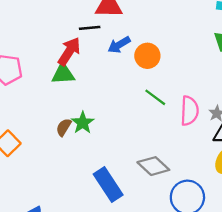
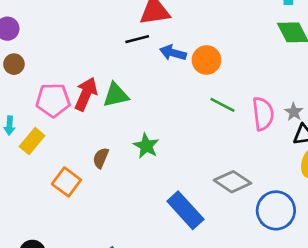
blue arrow: (119, 45) -> (173, 53), turned 55
red arrow: (69, 51) -> (86, 94), moved
brown semicircle: (64, 127) -> (101, 158), moved

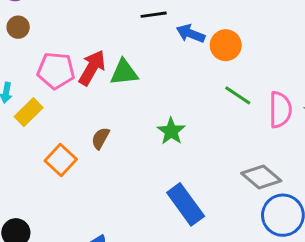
green star: (146, 146) -> (171, 131), moved
gray diamond: (233, 182) -> (261, 177), moved

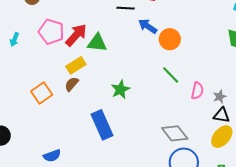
pink semicircle: (280, 110) -> (197, 91), size x0.7
yellow rectangle: (29, 112) -> (76, 65), moved
blue rectangle: (186, 204) -> (102, 125), moved

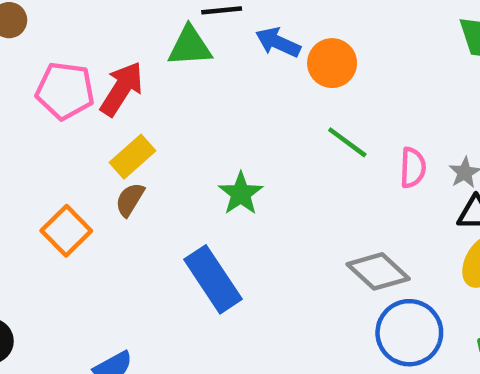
green triangle: (97, 43) -> (190, 46), moved

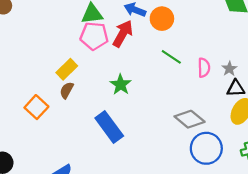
red arrow: (122, 89) -> (123, 34), moved
pink pentagon: (65, 91) -> (94, 36), moved

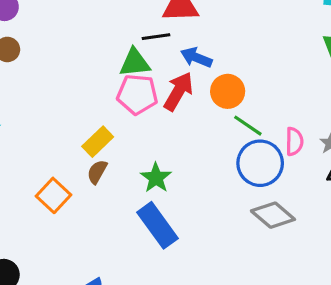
orange circle: (162, 19) -> (228, 91), moved
green star: (121, 85) -> (156, 178), moved
blue circle: (206, 148) -> (260, 163), moved

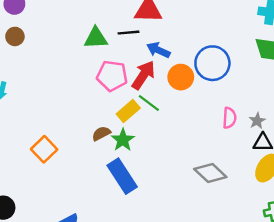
green triangle: (135, 63) -> (96, 38), moved
green line: (248, 126) -> (149, 103), moved
yellow rectangle: (98, 142) -> (128, 111), moved
blue circle: (260, 163) -> (212, 63), moved
brown semicircle: (97, 172) -> (101, 133), moved, turned 30

